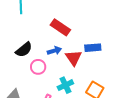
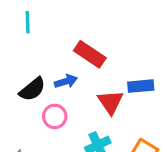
blue arrow: (54, 51) -> (66, 81), moved

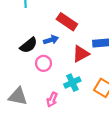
red triangle: (111, 102) -> (81, 54), turned 36

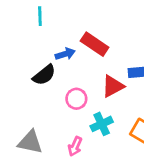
blue arrow: (51, 40) -> (65, 54), moved
pink circle: (44, 63) -> (76, 99), moved

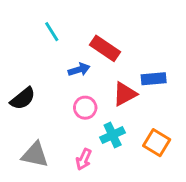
cyan line: (40, 16) -> (52, 32), moved, turned -30
blue arrow: (65, 54) -> (79, 70), moved
black semicircle: (44, 75) -> (23, 99), moved

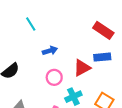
red rectangle: (105, 48) -> (103, 30), moved

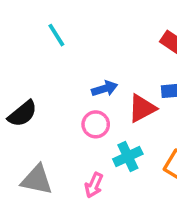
blue arrow: (50, 51) -> (105, 89), moved

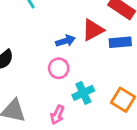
red triangle: (142, 108) -> (93, 30), moved

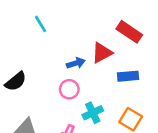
blue rectangle: (120, 42) -> (128, 76), moved

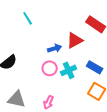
blue rectangle: (128, 76) -> (95, 67), moved, turned 35
cyan cross: (93, 113) -> (69, 70), moved

